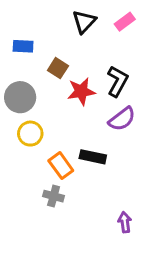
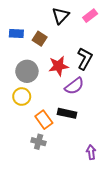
brown square: (58, 68) -> (40, 39), moved
gray circle: (20, 97) -> (27, 71), moved
purple semicircle: (122, 119) -> (74, 86), moved
purple arrow: (125, 222) -> (91, 152), moved

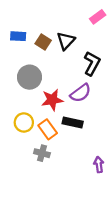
black triangle: (61, 16) -> (66, 41), moved
red star: (59, 66) -> (52, 100), moved
yellow circle: (22, 97) -> (24, 123), moved

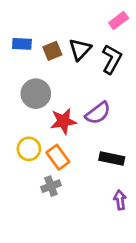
brown square: (43, 42) -> (52, 51), turned 35
black L-shape: (92, 63) -> (112, 59), moved
black rectangle: (73, 123) -> (112, 159), moved
gray cross: (42, 153) -> (51, 186), turned -35

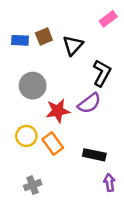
brown square: (52, 51) -> (44, 36), moved
black L-shape: (112, 59) -> (102, 73), moved
black rectangle: (112, 159) -> (94, 155), moved
gray cross: (51, 186) -> (33, 185), moved

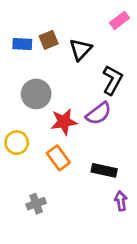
yellow circle: (26, 136) -> (17, 143), moved

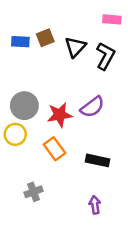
pink rectangle: (119, 20) -> (112, 19), turned 42
black L-shape: (112, 80) -> (105, 56), moved
gray circle: (36, 94) -> (24, 106), moved
purple arrow: (121, 201) -> (95, 205), moved

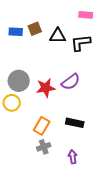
black triangle: (75, 47) -> (58, 36), turned 48
black L-shape: (105, 56) -> (81, 43), turned -125
orange rectangle: (54, 149) -> (42, 126), moved, turned 66
gray cross: (34, 192) -> (44, 147), moved

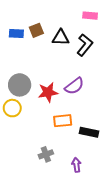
black L-shape: (81, 43) -> (85, 45), turned 135
black rectangle: (75, 123) -> (89, 132), moved
orange rectangle: (42, 126) -> (63, 121), moved, turned 54

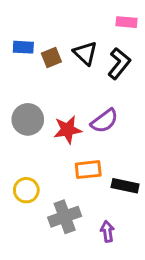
brown square: (36, 30) -> (51, 57), moved
black triangle: (61, 38) -> (85, 53), turned 42
yellow circle: (12, 108) -> (26, 190), moved
gray cross: (46, 154) -> (65, 217), size x1.5

